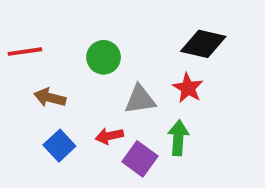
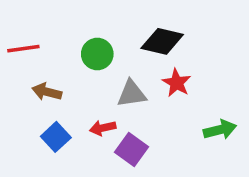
black diamond: (203, 44) -> (162, 41), moved
green arrow: (178, 138) -> (220, 130), moved, turned 72

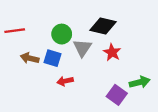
gray triangle: (132, 94) -> (82, 48), moved, turned -48
blue square: (56, 137) -> (53, 58), moved, turned -30
purple square: (132, 150) -> (117, 95), moved

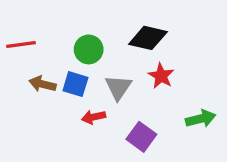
gray triangle: (82, 48) -> (118, 87), moved
purple square: (117, 95) -> (141, 137), moved

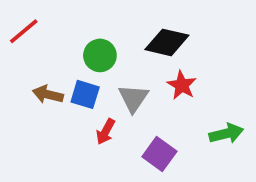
red line: (21, 45) -> (24, 31), moved, turned -32
red arrow: (94, 117) -> (106, 132), turned -50

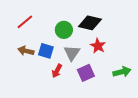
red line: (24, 31) -> (25, 22), moved
green circle: (100, 55) -> (64, 30), moved
purple square: (159, 154) -> (86, 73), moved, turned 30

